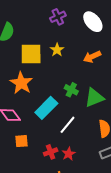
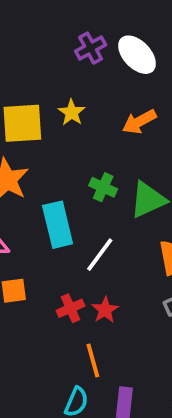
purple cross: (58, 17) -> (91, 48), moved
cyan rectangle: (46, 108) -> (58, 225), turned -55

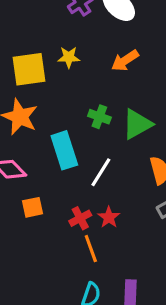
yellow star: (72, 113) -> (69, 57), turned -30
orange line: (93, 361) -> (91, 249), moved

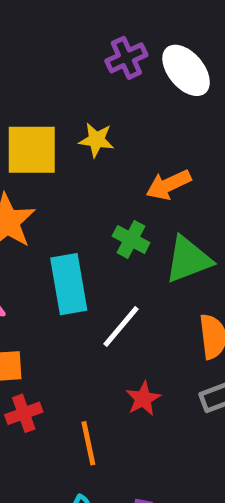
orange arrow: (125, 61) -> (168, 185), moved
red star: (109, 217) -> (143, 399), moved
red cross: (80, 218) -> (24, 413), moved

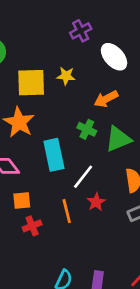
white ellipse: (186, 70) -> (114, 57), moved
red star: (143, 399) -> (96, 202), moved
orange line: (88, 443) -> (67, 211), moved

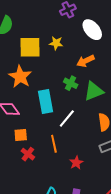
red star: (96, 202) -> (76, 163), moved
red cross: (32, 226) -> (28, 154), turned -32

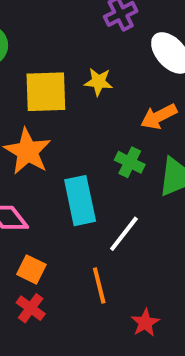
orange square: (21, 135) -> (31, 269), turned 32
red cross: (28, 154) -> (31, 308), moved

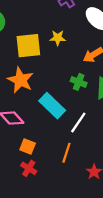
cyan rectangle: (80, 201) -> (52, 106), turned -30
orange line: (99, 286) -> (66, 153), turned 36

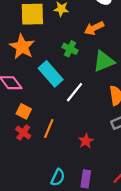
green cross: (79, 82) -> (70, 49), moved
orange line: (66, 153) -> (49, 129), moved

